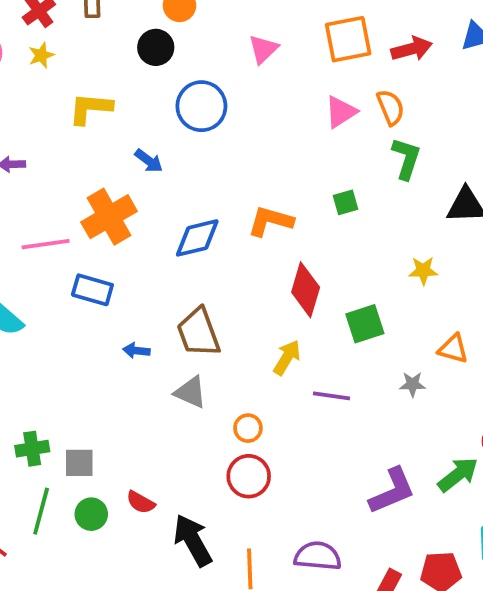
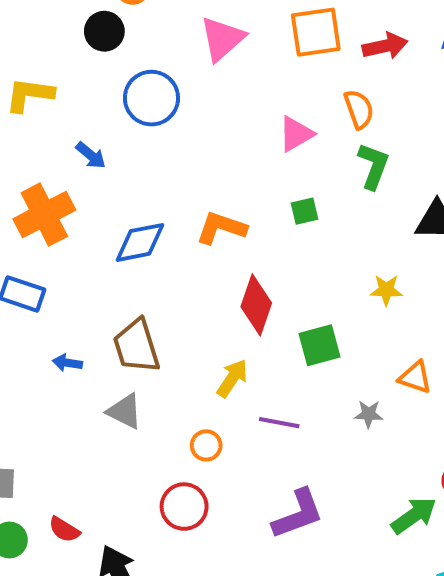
pink triangle: (263, 49) -> (222, 39), size x1.4
pink triangle: (341, 112) -> (296, 134), moved
orange circle: (248, 428) -> (206, 445), moved
purple L-shape: (392, 491) -> (298, 514), moved

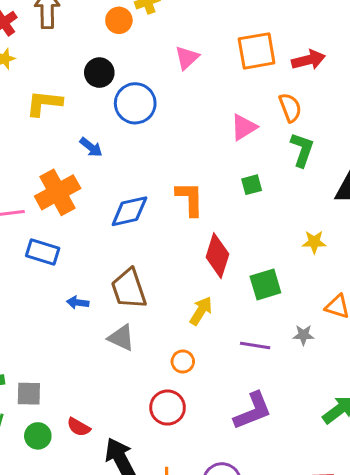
black circle: (104, 31) -> (99, 73), moved
pink triangle: (222, 39) -> (187, 58), size x0.7
orange L-shape: (221, 228) -> (190, 199), turned 72
purple line: (279, 423) -> (255, 346), moved

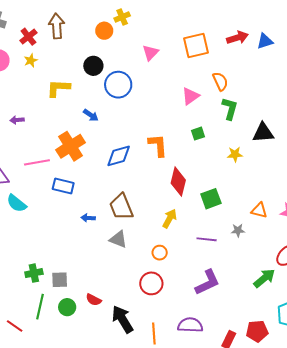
red arrow: (308, 60) -> (237, 38), moved
yellow star: (314, 242) -> (235, 154), moved

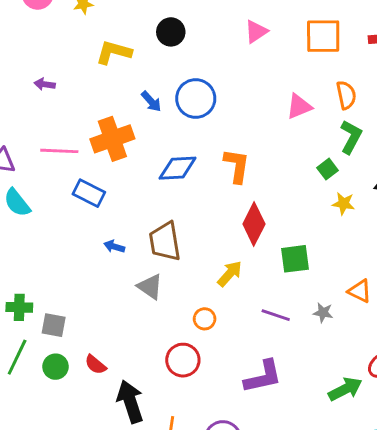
blue circle: (118, 85) -> (196, 99), moved
green square: (198, 134) -> (328, 169), moved, turned -32

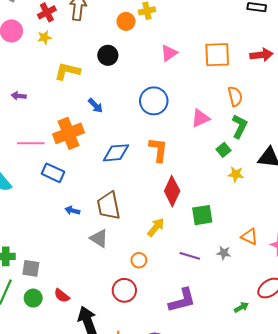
blue circle: (196, 99) -> (154, 101), moved
pink triangle: (299, 106) -> (200, 118), moved
green arrow: (345, 389) -> (241, 307), size x0.6

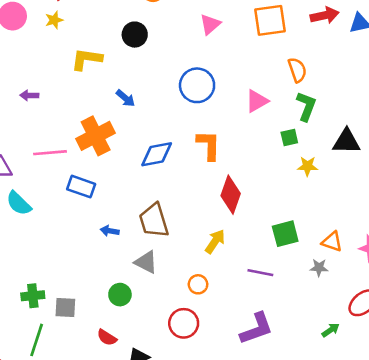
green square: (223, 150) -> (289, 138), turned 32
green square: (202, 215) -> (285, 234), moved
gray star: (224, 253) -> (319, 268), moved
green circle: (33, 298) -> (120, 295), moved

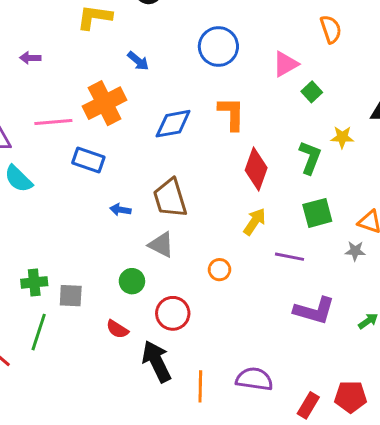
green L-shape: (306, 106) -> (310, 157), moved
green square: (289, 138) -> (312, 92), moved, turned -30
yellow arrow: (215, 241) -> (255, 222), moved
red circle: (184, 323) -> (173, 313), moved
purple L-shape: (256, 329) -> (314, 311), moved, turned 36

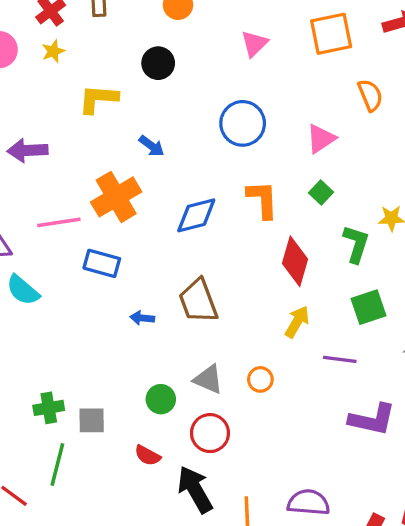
purple arrow: (30, 58) -> (27, 150), size x1.6
green square: (312, 92) -> (321, 192), moved
gray triangle: (161, 245) -> (208, 379), moved

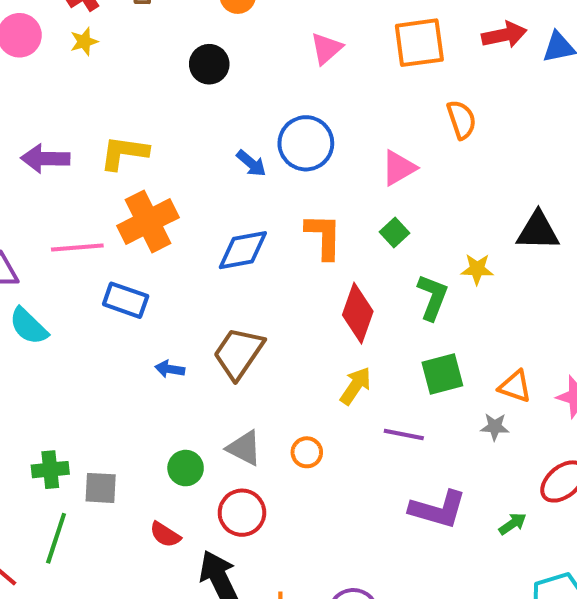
yellow L-shape: (98, 99) -> (124, 153), moved
blue arrow: (152, 146) -> (251, 163), moved
brown trapezoid: (198, 301) -> (238, 353), turned 51

